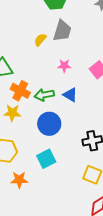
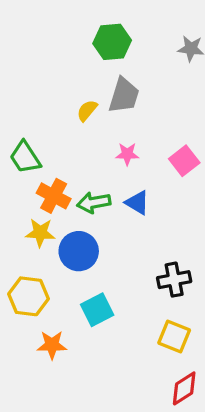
blue circle: (49, 124) -> (79, 251), moved

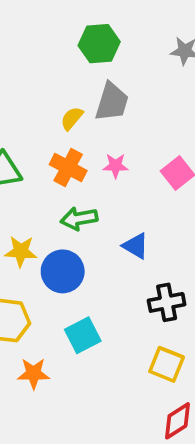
orange cross: (54, 196) -> (68, 168), moved
blue triangle: (137, 203) -> (136, 246), moved

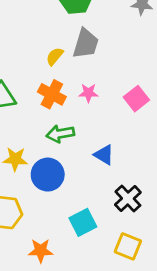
black cross: (167, 302) -> (128, 198), turned -32
cyan square: (83, 335) -> (83, 222), moved
orange star: (33, 373) -> (41, 251), moved

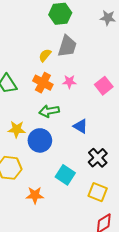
cyan square: (83, 222) -> (65, 175), turned -30

